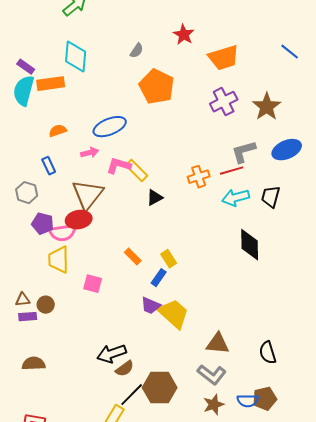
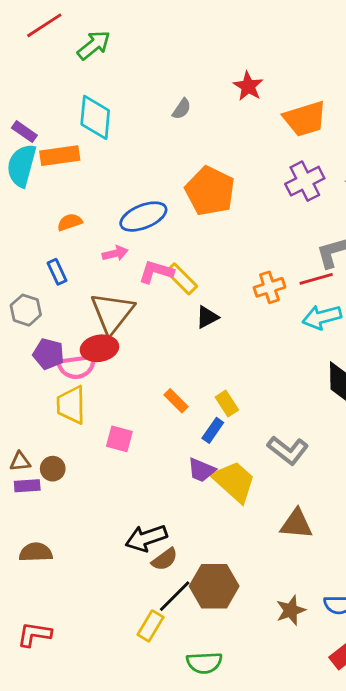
orange pentagon: (157, 87) -> (210, 191), moved
gray L-shape: (212, 375) -> (288, 450), moved

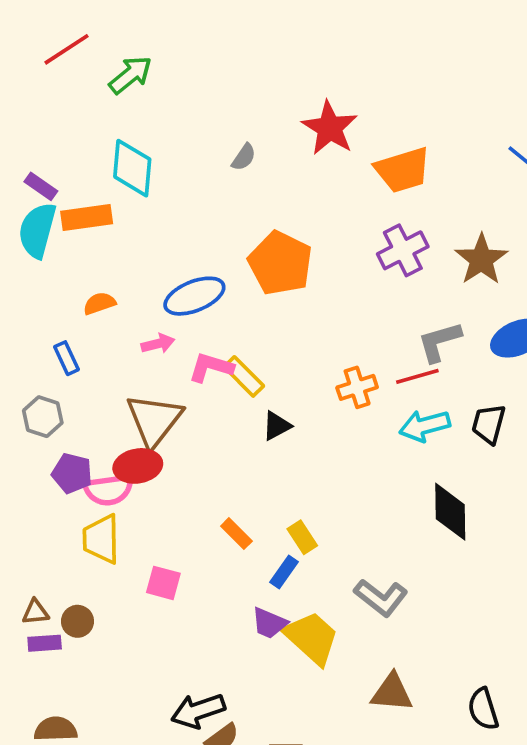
red star: (248, 86) -> (330, 128), size x1.4
blue rectangle: (57, 272) -> (67, 358), moved

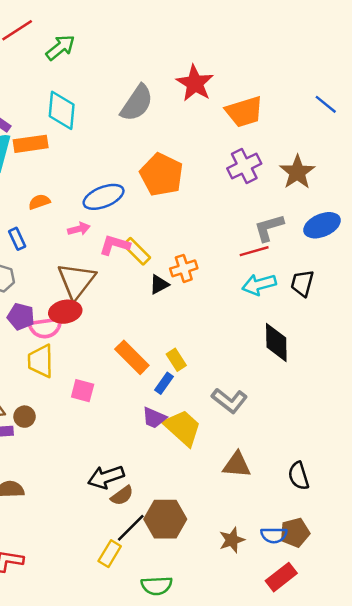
gray semicircle: (244, 157) -> (137, 103), size x2.0
orange cross: (357, 387) -> (184, 268), moved
orange rectangle: (236, 534) -> (132, 357), size x1.6

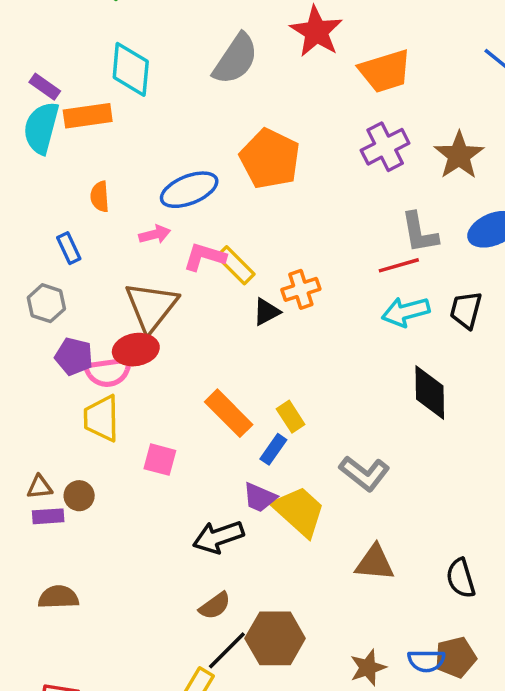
orange semicircle: (39, 202) -> (100, 197), turned -75
gray L-shape: (269, 228) -> (419, 233), turned -84
black arrow: (106, 477) -> (218, 537), moved

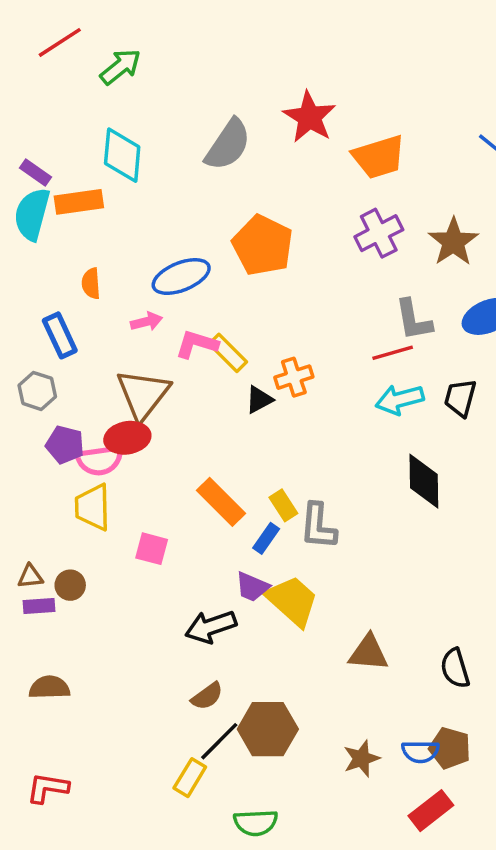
blue rectangle: (69, 248) -> (60, 335), size x1.4
gray L-shape: (364, 473) -> (318, 526), moved, turned 57
brown pentagon: (456, 657) -> (450, 748), turned 30

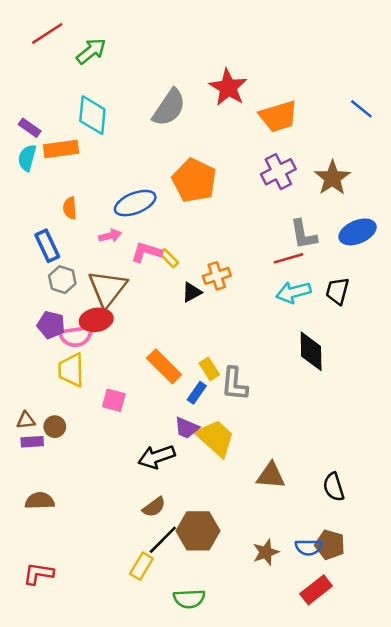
cyan semicircle: (32, 214) -> (27, 158), size x0.7
yellow rectangle: (228, 353) -> (169, 258), size x0.7
gray hexagon: (37, 391) -> (62, 280), moved

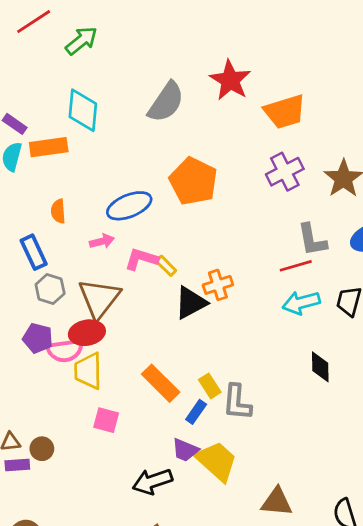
black triangle: (192, 292) -> (191, 303), size x1.5
black diamond: (311, 351) -> (320, 367), size x0.7
yellow trapezoid: (71, 370) -> (88, 371), moved

